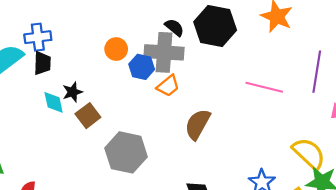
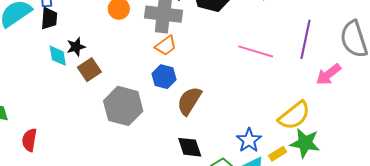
blue hexagon: (142, 67) -> (164, 77), moved
brown semicircle: (198, 124) -> (189, 101), moved
yellow semicircle: (309, 153) -> (294, 116), turned 96

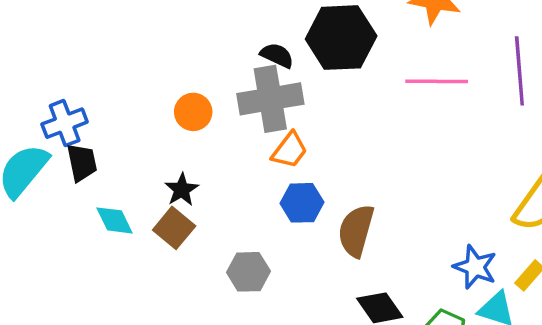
black star: (76, 47) -> (182, 190), moved
pink line: (256, 51) -> (437, 81), moved
gray hexagon: (123, 106) -> (248, 272), size x0.6

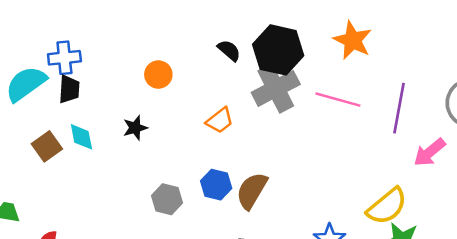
gray cross: (270, 99) -> (276, 88), moved, turned -33
blue hexagon: (302, 203) -> (216, 185), moved
brown square: (174, 228) -> (47, 146), moved

